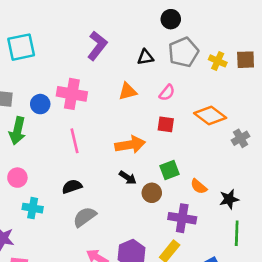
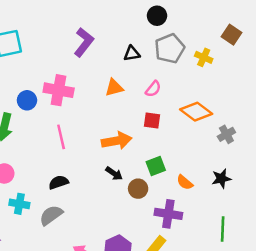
brown square: (246, 60) -> (231, 35), moved, turned 36
black star: (229, 199) -> (221, 179), moved
gray semicircle: (85, 217) -> (51, 215), moved

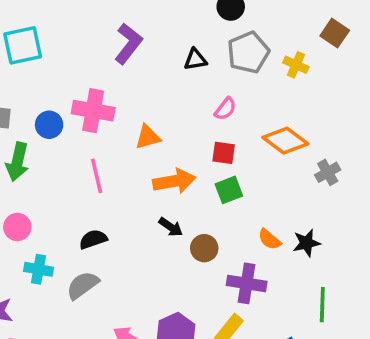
orange triangle: (114, 88) -> (148, 137), moved
green square: (156, 166) -> (229, 190), moved
black star: (221, 179) -> (307, 243), moved

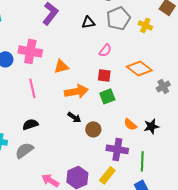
green line: (322, 305) -> (142, 161), moved

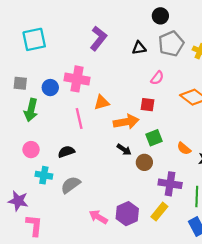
orange triangle: (61, 66) -> (102, 102), moved
red square: (104, 75) -> (148, 105), moved
green square: (107, 96) -> (154, 138), moved
black semicircle: (30, 124) -> (66, 152), moved
orange semicircle: (130, 124) -> (184, 148), moved

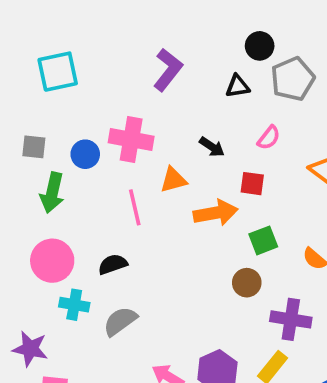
black circle: (160, 16) -> (260, 46), moved
pink circle: (31, 150) -> (52, 261), size x1.5
black arrow: (124, 150) -> (212, 147), moved

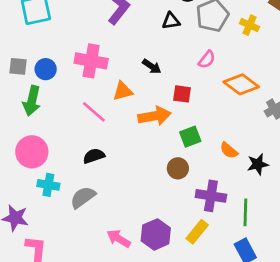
pink semicircle: (269, 138) -> (207, 60), moved
blue circle: (85, 154) -> (46, 69), moved
pink line: (135, 207) -> (94, 112), turned -36
black semicircle: (113, 264) -> (94, 156), moved

